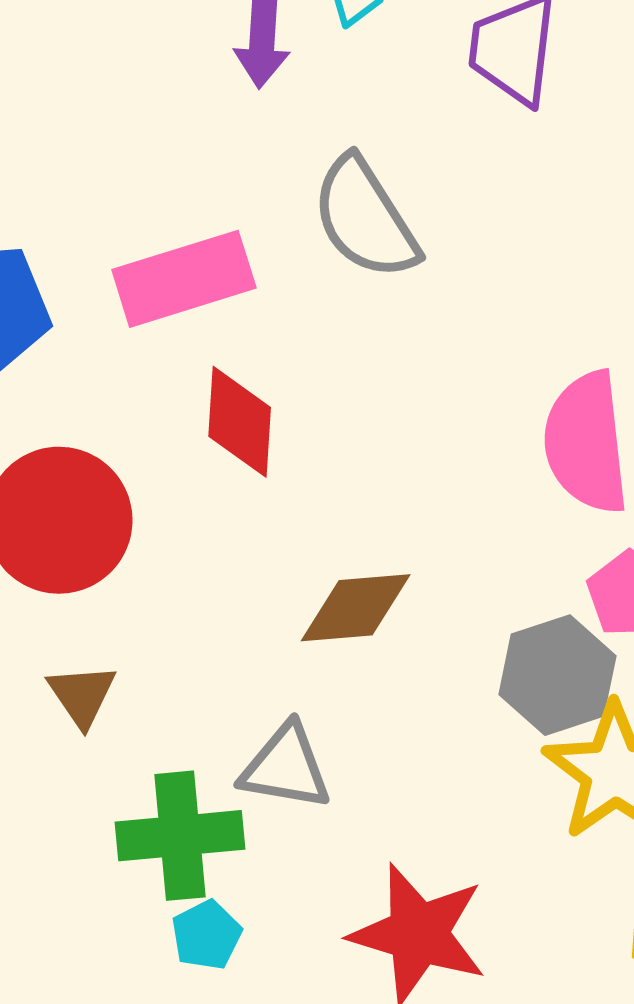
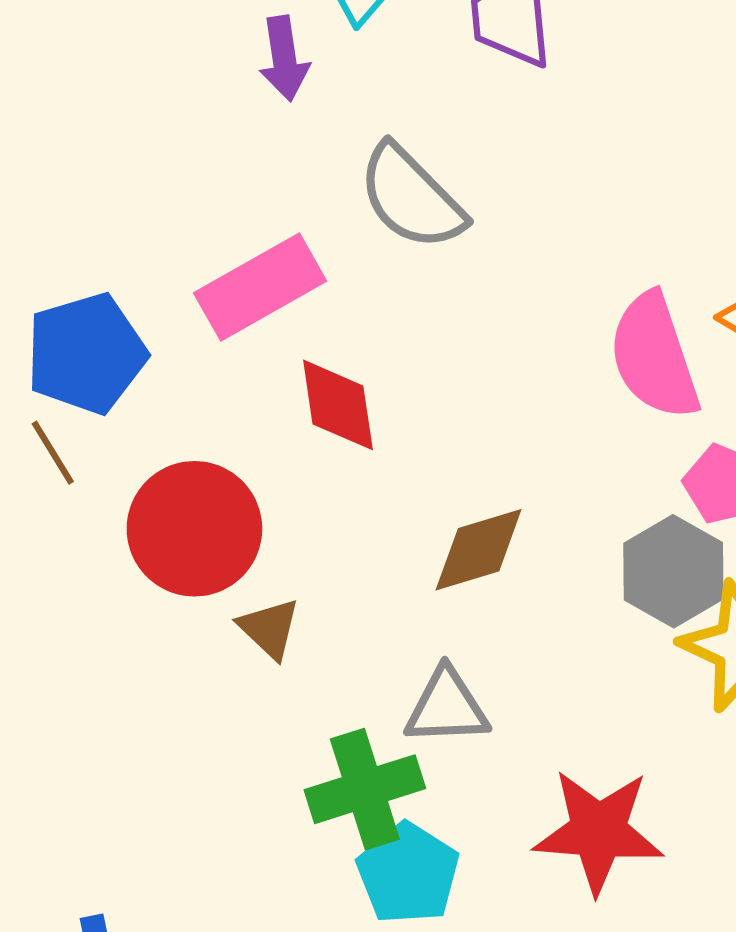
brown triangle: (82, 695) -> (269, 628), moved
cyan pentagon: (207, 935) -> (408, 873), size x1.6

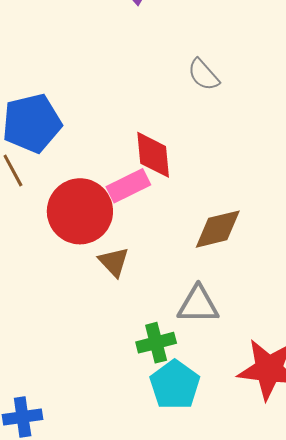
gray semicircle: (411, 197) -> (203, 75), moved, size x0.6
pink rectangle: (260, 287) -> (128, 186), moved, size x0.7
green cross: (365, 789) -> (156, 343), size x0.7

